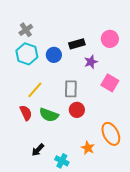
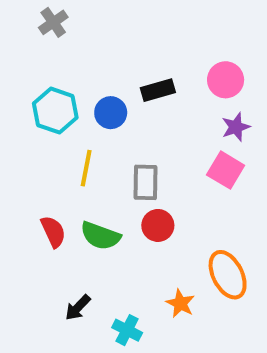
gray cross: (26, 30) -> (53, 22), moved
purple star: (91, 62) -> (236, 127), moved
yellow line: (35, 90) -> (86, 168), moved, turned -30

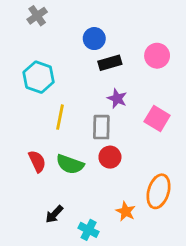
blue circle: (111, 113) -> (94, 39), moved
purple star: (236, 127) -> (117, 99), moved, turned -30
orange ellipse: (228, 275) -> (159, 191), turned 44

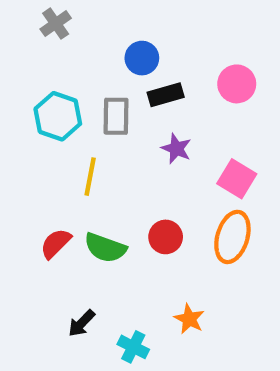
gray rectangle: (101, 127) -> (116, 116), moved
red semicircle: (37, 161) -> (56, 243), turned -110
orange ellipse: (159, 191) -> (232, 237), moved

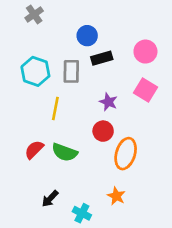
purple star: (176, 149) -> (108, 102), moved
pink square: (237, 179) -> (145, 90), moved
red circle: (166, 237) -> (103, 131), moved
orange ellipse: (232, 237) -> (126, 154), moved

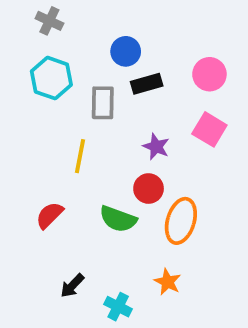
gray cross: (34, 14) -> (49, 21), turned -30
cyan hexagon: (35, 71) -> (51, 78), moved
green semicircle: (65, 152) -> (118, 219), moved

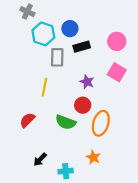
cyan hexagon: (51, 78) -> (43, 34), moved
cyan cross: (118, 307) -> (66, 171), turned -32

